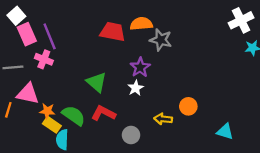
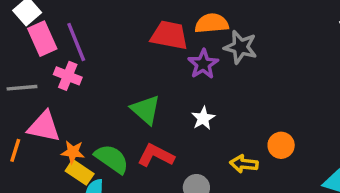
purple star: (140, 67) -> (203, 64), moved

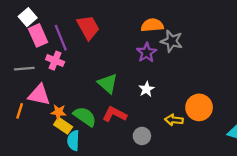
red trapezoid: (169, 35) -> (88, 27), moved, turned 50
orange circle: (281, 145) -> (199, 107), size x1.5

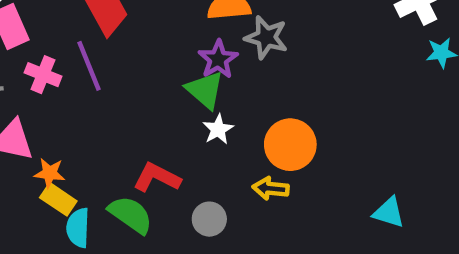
purple line: (61, 38) -> (89, 66), moved
green triangle: (108, 83) -> (205, 90), moved
orange circle: (199, 107) -> (290, 145), moved
green semicircle: (85, 117) -> (131, 215), moved

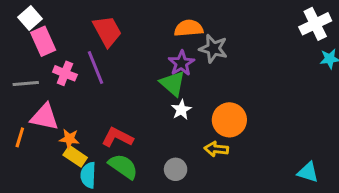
red L-shape: (157, 177) -> (117, 137), moved
cyan triangle: (389, 212) -> (308, 172), moved

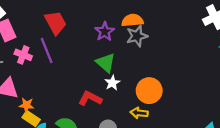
orange semicircle: (189, 28) -> (132, 20), moved
gray star: (213, 49) -> (137, 36), turned -30
purple star: (181, 63) -> (105, 32), moved
red L-shape: (117, 137) -> (90, 98), moved

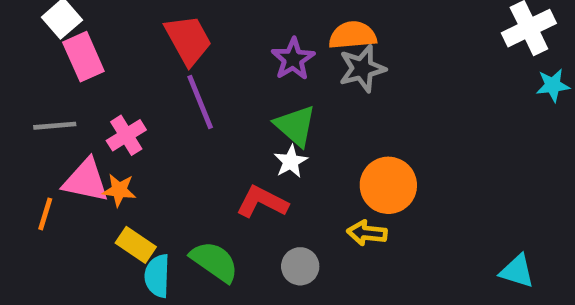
purple line: (47, 50) -> (200, 102), moved
pink cross: (23, 55) -> (126, 135), moved, turned 36
white star: (112, 83) -> (291, 161), moved
orange star: (27, 105) -> (119, 190), moved

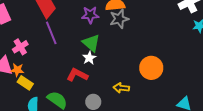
purple star: (293, 59) -> (90, 15), turned 30
orange circle: (388, 185) -> (151, 68), moved
yellow rectangle: (136, 245) -> (25, 83), moved

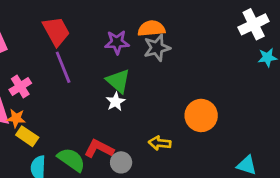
red L-shape: (77, 75) -> (99, 149), moved

